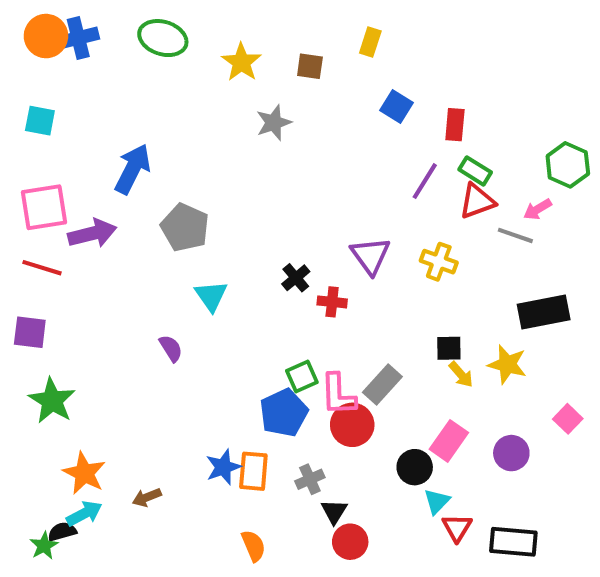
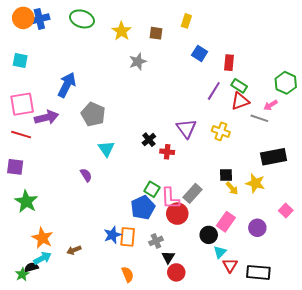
green square: (302, 376) -> (152, 189), turned -35

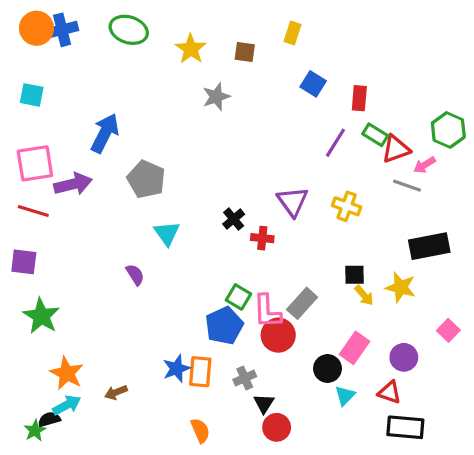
red triangle: (240, 101) -> (396, 149), moved
red triangle: (230, 265) -> (390, 392), moved, turned -42

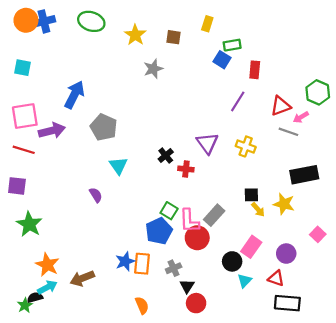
green rectangle: (375, 135) -> (232, 45), moved, turned -42
brown arrow: (116, 392) -> (82, 278), size x1.5

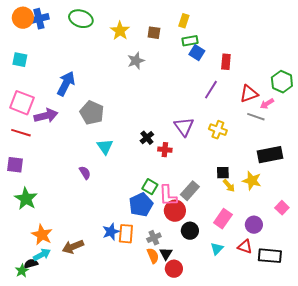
green rectangle: (232, 45) -> (190, 41), moved
pink square: (25, 116) -> (22, 103), turned 30
black circle: (232, 261) -> (190, 231), moved
black rectangle: (287, 303) -> (270, 256), moved
orange semicircle: (142, 305) -> (153, 256), moved

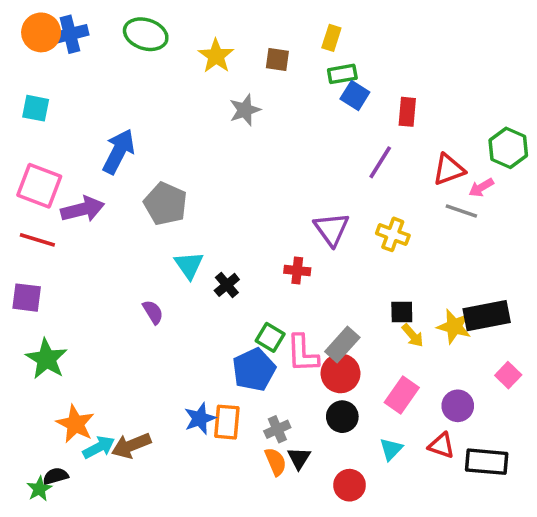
black cross: (147, 138) -> (227, 285), moved
black rectangle: (270, 155) -> (487, 316), moved
red circle: (175, 211) -> (340, 373), moved
cyan arrow: (42, 255) -> (99, 447), moved
red circle: (174, 269) -> (350, 485), moved

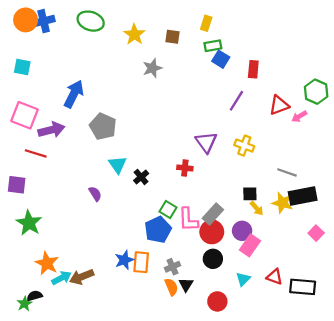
gray line: (461, 211) -> (287, 172), moved
red line: (37, 240) -> (36, 153), moved
purple circle: (458, 406) -> (242, 231), moved

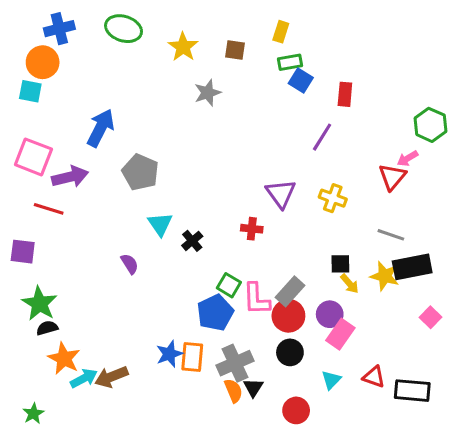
orange circle: (26, 20) -> (43, 62), moved
red triangle: (279, 105) -> (392, 177), moved, turned -30
gray cross: (173, 267) -> (235, 363), size x1.6
black semicircle: (35, 296) -> (47, 328), moved

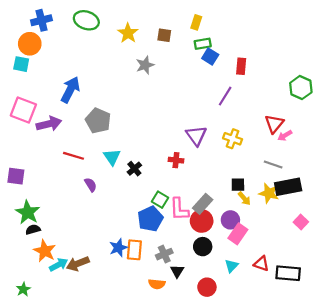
pink arrow: (408, 158) -> (285, 136), moved
red line: (49, 209) -> (74, 156), moved
gray cross: (235, 363) -> (164, 254), size x0.7
orange semicircle: (233, 391) -> (157, 284), moved, turned 119

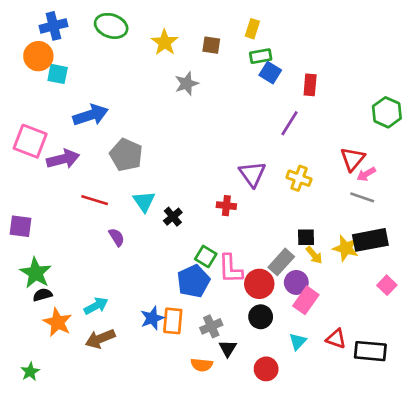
cyan square: (21, 64) -> (58, 74), moved
blue arrow: (70, 90) -> (91, 115), turned 45
gray line: (273, 164) -> (362, 197), moved
gray rectangle: (203, 204) -> (281, 262), moved
cyan arrow: (59, 265) -> (96, 306), moved

